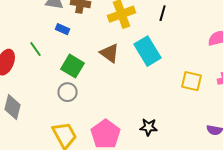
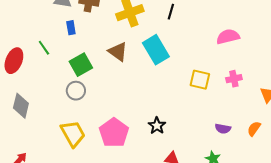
blue rectangle: (63, 29) -> (71, 28), turned 56
green square: (73, 66) -> (81, 65), turned 30
black star: (149, 127) -> (157, 126), turned 30

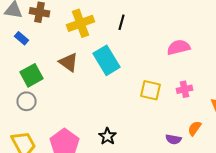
blue rectangle: (71, 28) -> (22, 38), turned -40
orange semicircle: (254, 129) -> (194, 128), moved

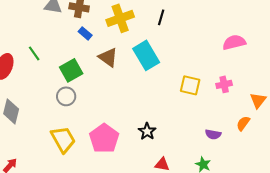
blue rectangle: (22, 38) -> (85, 33), moved
pink semicircle: (178, 47) -> (234, 42), moved
orange semicircle: (194, 128) -> (243, 123), moved

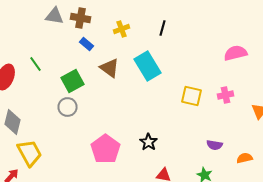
yellow cross: (120, 18) -> (122, 29), size x0.6
orange semicircle: (243, 123) -> (244, 158), moved, turned 42
yellow trapezoid: (63, 139) -> (30, 153), moved

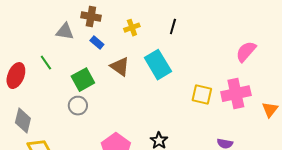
gray triangle: (54, 16) -> (65, 32), moved
pink semicircle: (236, 53) -> (246, 52), turned -35
pink cross: (226, 95) -> (236, 94), size x1.8

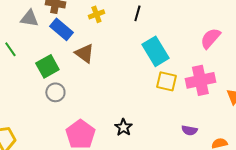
blue rectangle: (97, 43) -> (61, 29), size x1.6
cyan rectangle: (158, 65) -> (155, 51), moved
gray circle: (78, 106) -> (55, 92), moved

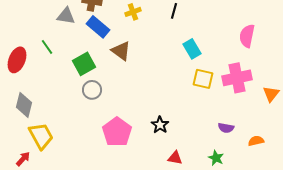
pink semicircle: (210, 38) -> (247, 36), turned -30
cyan rectangle: (155, 51) -> (192, 49), size x0.7

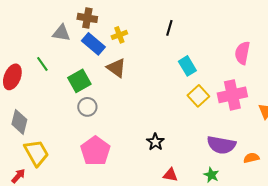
yellow cross: (133, 12) -> (119, 35), moved
yellow square: (203, 79) -> (198, 96), turned 35
purple semicircle: (226, 128) -> (221, 145), size x1.8
pink pentagon: (117, 132) -> (95, 151), moved

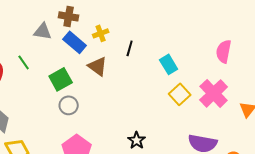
black line: (169, 28) -> (130, 48), moved
pink cross: (232, 95) -> (214, 93), turned -32

